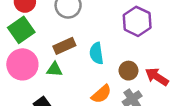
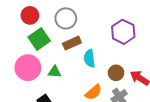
green square: (21, 30) -> (39, 39), moved
brown rectangle: (64, 46) -> (72, 43), moved

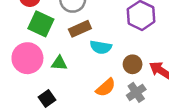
green square: (39, 39) -> (41, 24), turned -30
cyan semicircle: (89, 58) -> (101, 47), turned -72

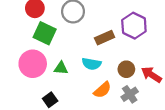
brown rectangle: (80, 29) -> (105, 38), moved
cyan semicircle: (101, 47) -> (92, 64), moved

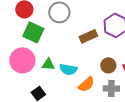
cyan semicircle: (92, 64) -> (68, 69), moved
gray cross: (130, 94) -> (111, 88), turned 35

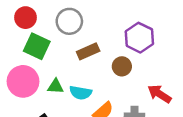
brown rectangle: (88, 36) -> (88, 51), moved
brown circle: (108, 65) -> (122, 66), moved

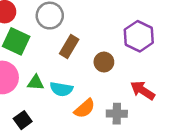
purple hexagon: (139, 38) -> (139, 36), moved
brown rectangle: (88, 51) -> (69, 47), turned -35

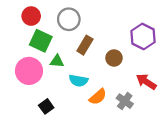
green triangle: (36, 83) -> (57, 61), moved
gray cross: (117, 114) -> (125, 101), turned 35

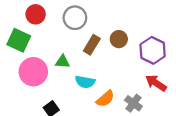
purple hexagon: (143, 36) -> (153, 50), moved
green square: (41, 41) -> (19, 40), moved
brown circle: (114, 58) -> (119, 39), moved

